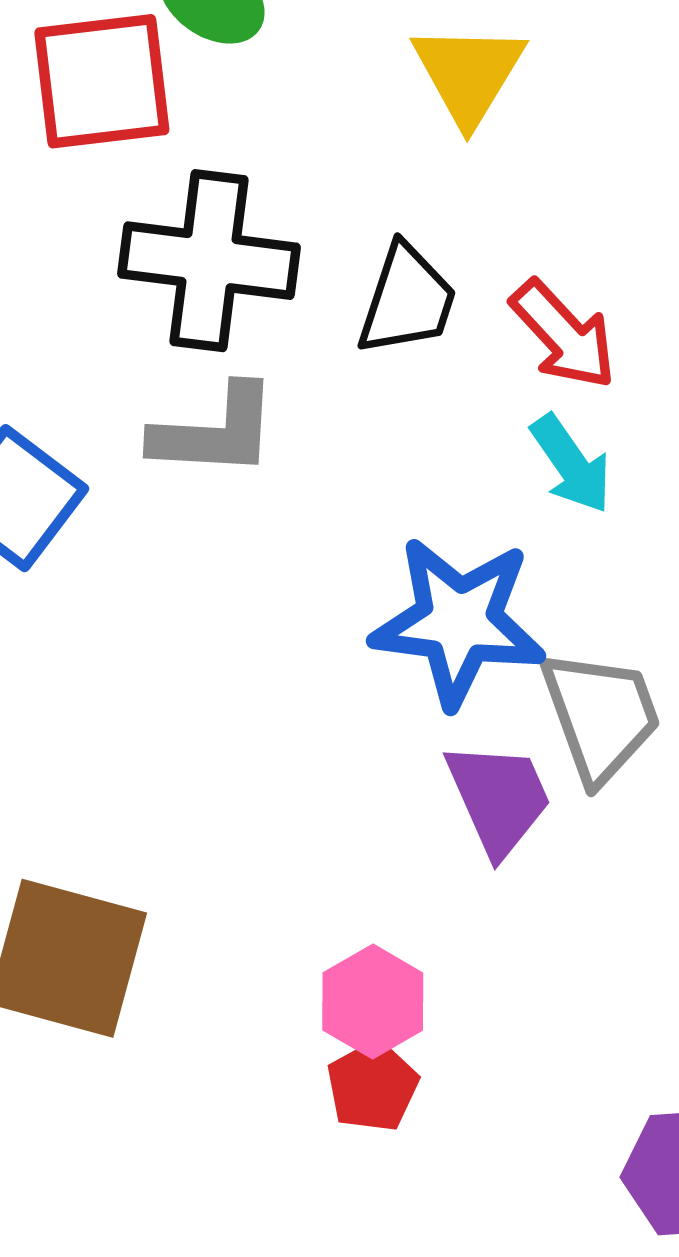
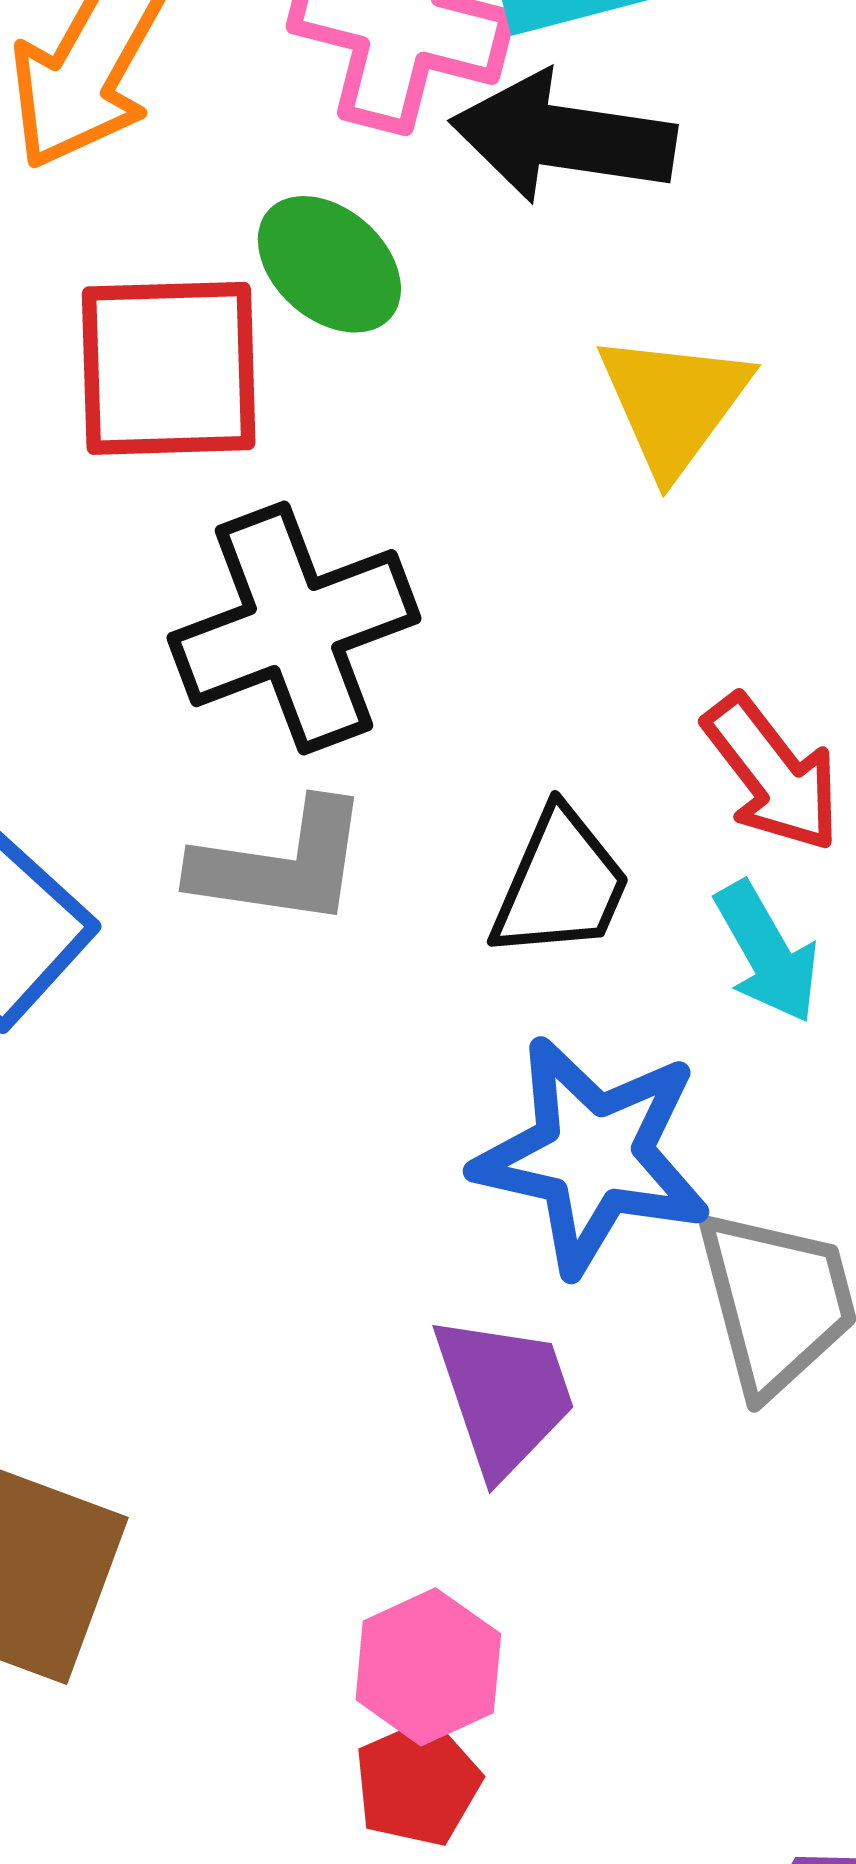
black cross: (209, 261) -> (294, 628), turned -33
black trapezoid: (407, 300) -> (561, 884), moved
purple trapezoid: (499, 798) -> (504, 1395), moved

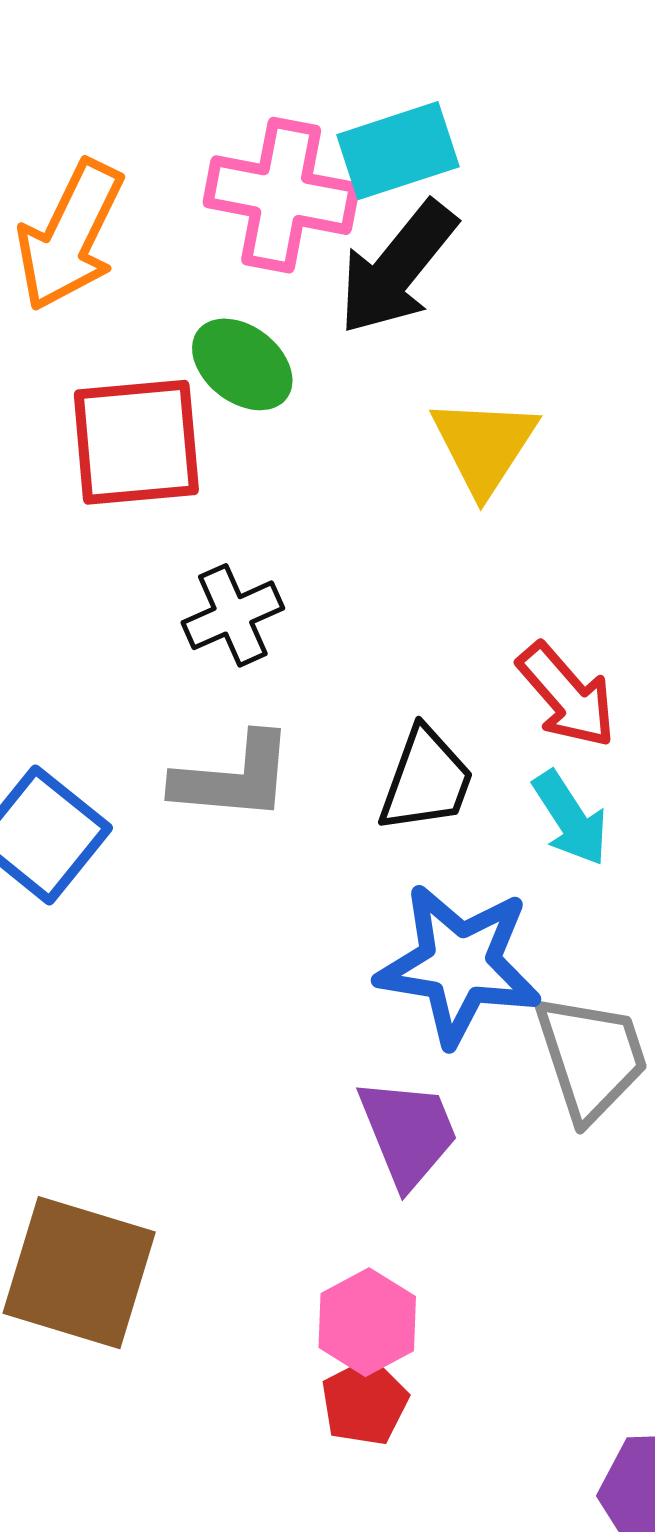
black arrow: (563, 137) -> (397, 268), turned -56
black cross: (294, 628) -> (233, 615), size x0.6

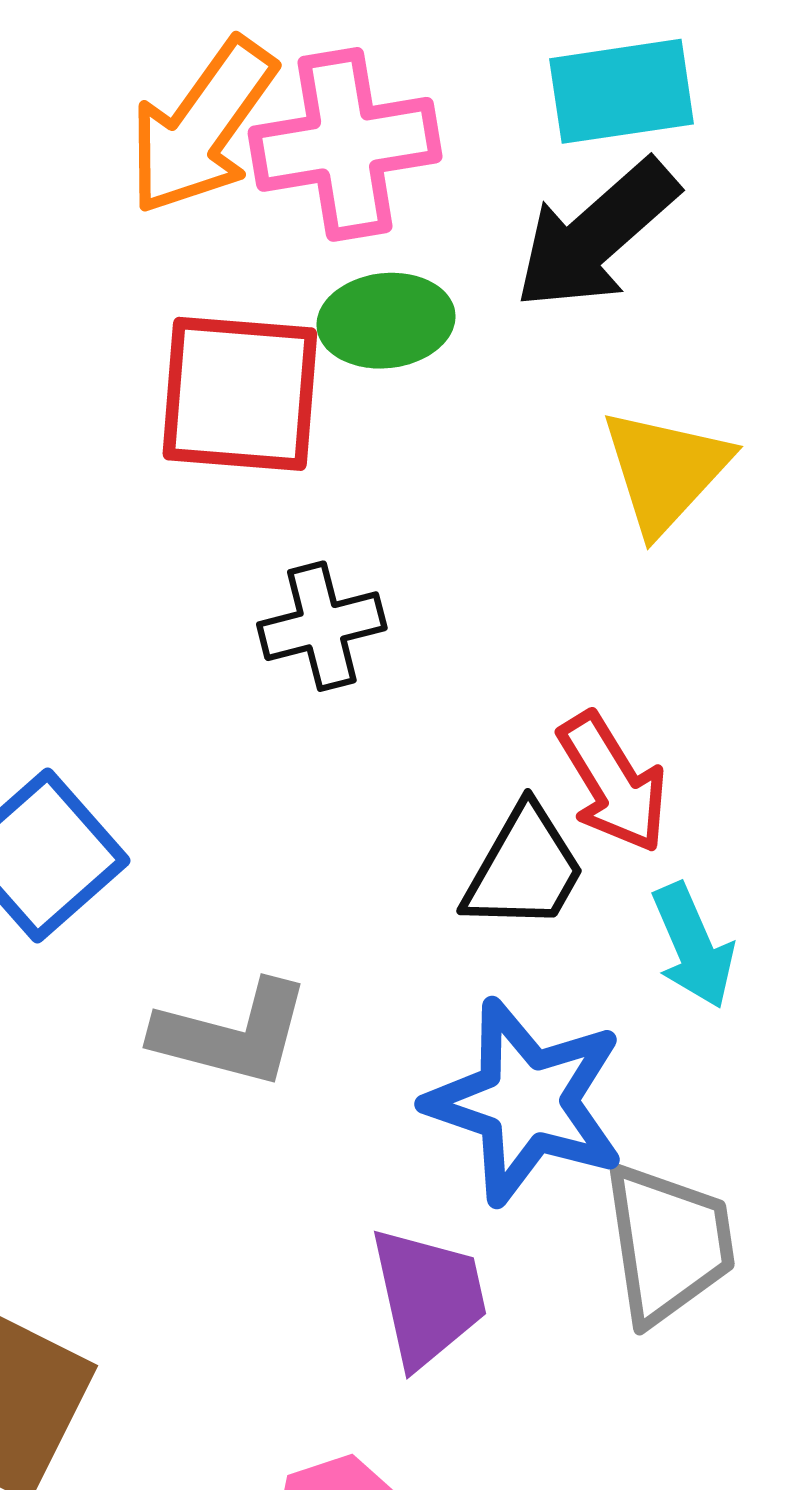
pink cross: (281, 195) -> (345, 144), moved, turned -30
green ellipse: (242, 364) -> (386, 321), turned -54
red arrow: (567, 695) -> (613, 783), moved
gray L-shape: (234, 778) -> (232, 1034), moved

